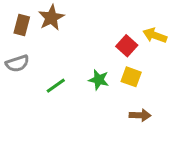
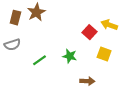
yellow square: (131, 77) -> (104, 54), moved
brown arrow: (140, 115) -> (87, 81), moved

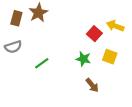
green star: (70, 56) -> (83, 59), moved
brown arrow: (87, 81) -> (92, 85), turned 48

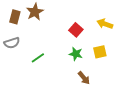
red square: (94, 34) -> (76, 30), moved
yellow square: (110, 57) -> (100, 52), turned -32

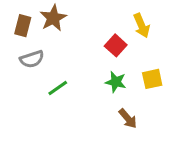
yellow arrow: (105, 24) -> (142, 26), moved, turned -133
gray semicircle: (12, 43) -> (32, 59), moved

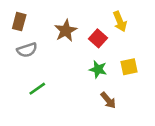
brown star: (53, 18) -> (66, 31), moved
green line: (58, 88) -> (37, 89), moved

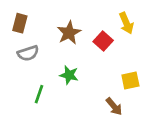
yellow square: (129, 67) -> (130, 80), moved
green star: (98, 69) -> (69, 75), moved
green line: (37, 89) -> (39, 94), turned -36

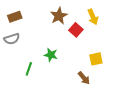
brown rectangle: (20, 23) -> (15, 17), turned 56
brown star: (69, 33) -> (59, 16), moved
gray semicircle: (28, 53) -> (12, 39), moved

